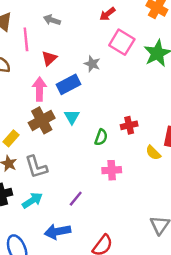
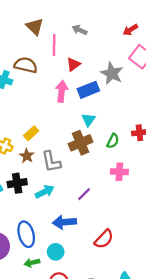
gray star: (92, 64) -> (112, 73), size x1.5
brown cross: (42, 120) -> (81, 143), moved

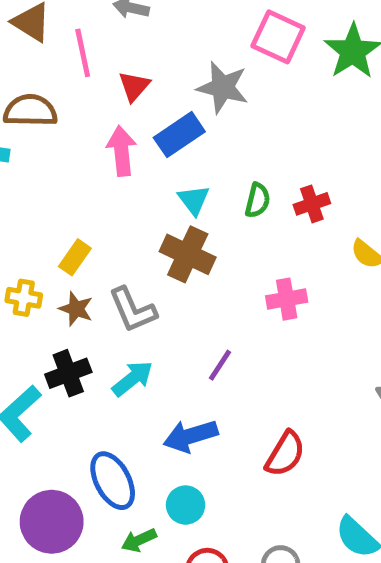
green semicircle: (113, 141) -> (258, 200), moved
brown cross: (81, 143) -> (188, 254), turned -30

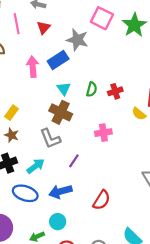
red triangle: (134, 86) -> (44, 28), moved
gray L-shape: (133, 310) -> (50, 139), moved
blue ellipse: (113, 481) -> (25, 193), moved, turned -45

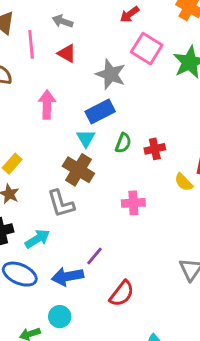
red triangle: (44, 28) -> (67, 53), turned -48
blue rectangle: (58, 60) -> (100, 111), moved
purple line: (74, 161) -> (95, 256), moved

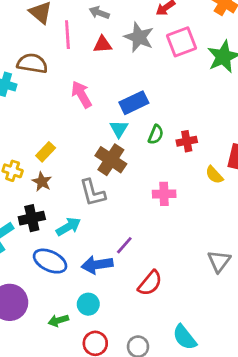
pink square: (147, 49) -> (182, 42), turned 36
red triangle: (67, 53) -> (103, 44), turned -36
gray star: (111, 74) -> (139, 37), moved
pink arrow: (47, 105) -> (81, 94), turned -32

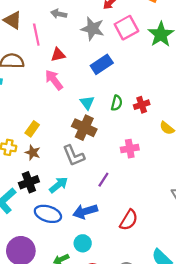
red triangle: (103, 44) -> (58, 55), moved
blue rectangle: (134, 103) -> (102, 64), moved
purple line: (124, 245) -> (103, 180), moved

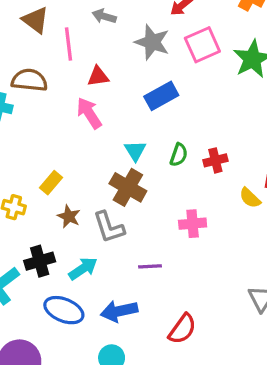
brown star: (33, 153) -> (69, 216), moved
purple line: (103, 180) -> (150, 266), turned 49

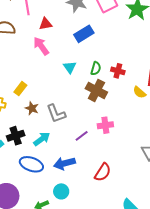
red cross: (215, 160) -> (118, 71), turned 32
brown cross: (128, 187) -> (96, 90), moved
pink cross: (193, 224) -> (105, 125), moved
purple line: (150, 266) -> (82, 136), turned -32

